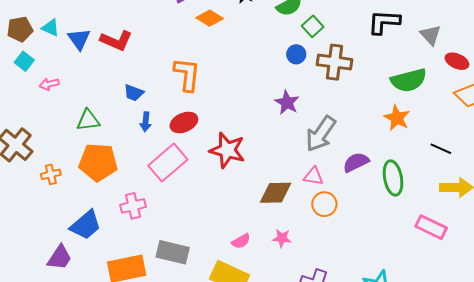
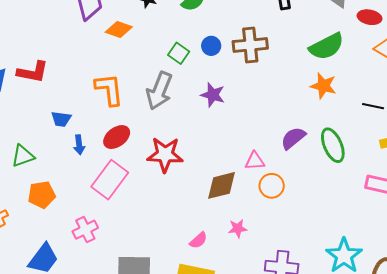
green square: (313, 26) -> (179, 53), moved
gray arrow: (321, 134) -> (159, 91), moved
orange pentagon: (98, 162) -> (42, 195), size x0.7

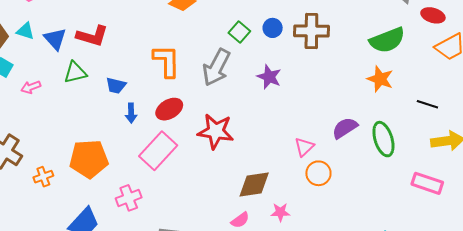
green triangle: (23, 156) -> (75, 72), moved
pink triangle: (255, 161) -> (304, 147), turned -45
brown diamond: (221, 185) -> (254, 184), moved
orange pentagon: (42, 195) -> (89, 159), size x1.4

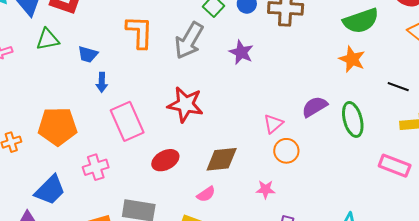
red ellipse: (169, 109) -> (165, 160), moved
pink rectangle: (158, 151) -> (127, 121), turned -69
pink star: (280, 212) -> (266, 189), moved

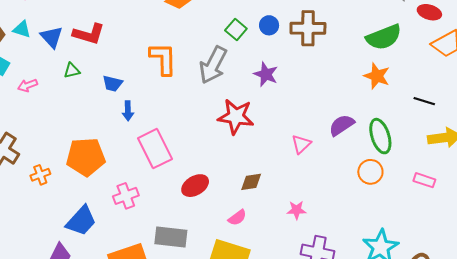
green triangle: (48, 39) -> (72, 71), size x0.7
red star: (185, 104) -> (236, 117), moved
orange circle: (286, 151) -> (370, 172), moved
brown diamond: (222, 159) -> (251, 182), size x0.7
pink rectangle: (395, 166) -> (424, 180), size x0.7

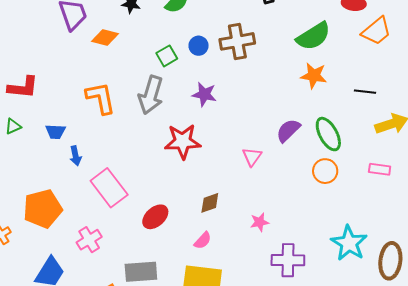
green square: (236, 30) -> (167, 56), turned 30

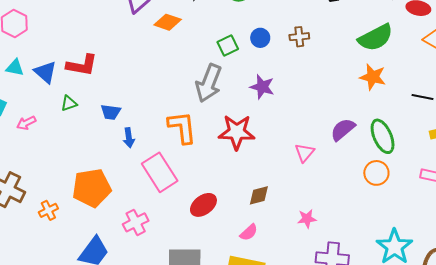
brown cross: (237, 41) -> (299, 37), size x0.6
orange L-shape: (101, 98) -> (182, 127), moved

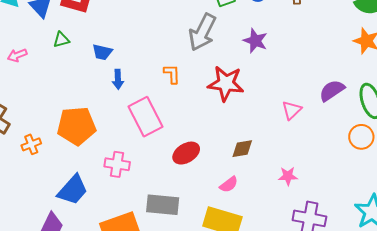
orange L-shape: (182, 127) -> (172, 74), size x0.6
pink cross: (136, 222) -> (117, 164), turned 30

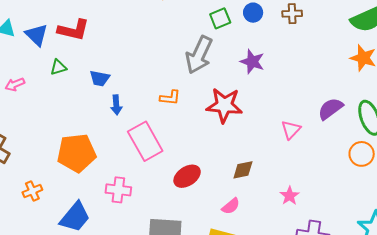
orange L-shape: (172, 74) -> (170, 98), turned 100
orange cross: (31, 144) -> (32, 191), moved
pink star: (288, 176) -> (290, 196), turned -30

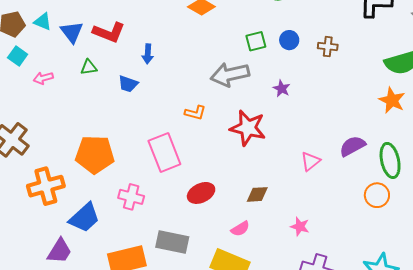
gray arrow: (199, 55) -> (230, 74), turned 45
purple star: (252, 62) -> (282, 89), size x0.7
blue arrow: (116, 105) -> (148, 54), moved
orange cross: (32, 191) -> (46, 186), size x1.8
pink star: (290, 196) -> (300, 227), turned -30

